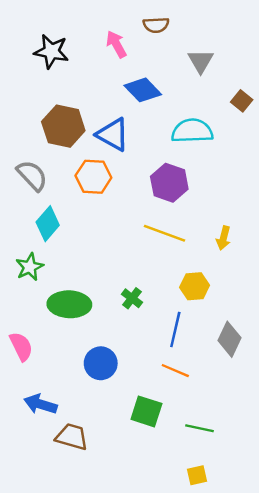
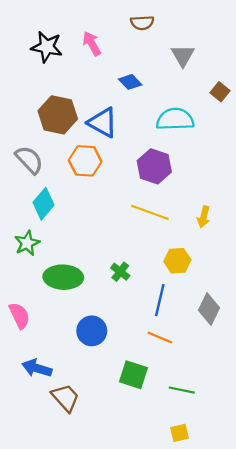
pink arrow: (116, 44) -> (92, 44), moved
blue diamond: (143, 90) -> (130, 82), size x0.7
brown trapezoid: (72, 437) -> (65, 398), turned 32

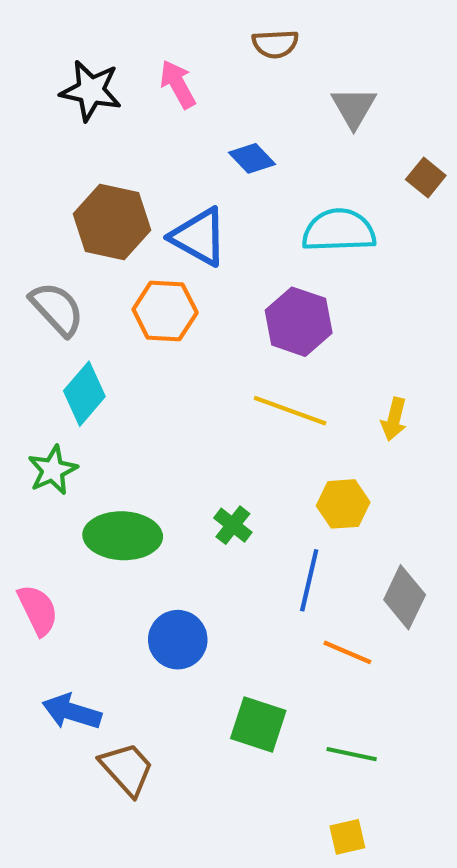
orange line: (160, 337) -> (347, 652), moved

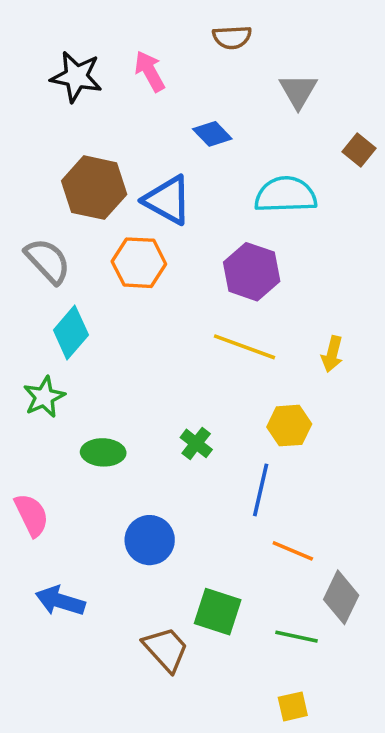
green ellipse: (123, 536) -> (103, 452), size x0.7
gray diamond: (405, 597) -> (341, 597), moved
brown trapezoid: (127, 769) -> (166, 649), moved

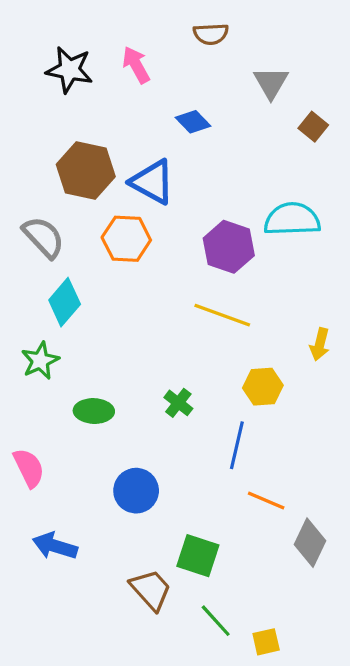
brown square: (359, 150) -> (313, 127), moved
cyan semicircle: (286, 195) -> (292, 219), moved
yellow arrow: (332, 354) -> (320, 344), moved
green line: (296, 637) -> (216, 621), moved, turned 36

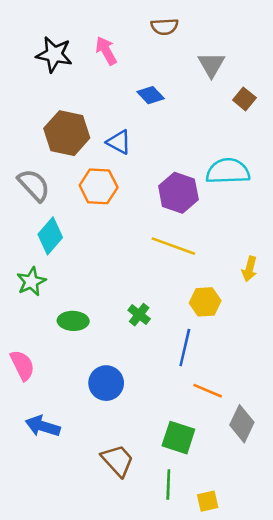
blue triangle: (152, 182) -> (119, 142), size x0.7
green square: (198, 556) -> (178, 438), moved
green line: (216, 621) -> (168, 485), turned 44

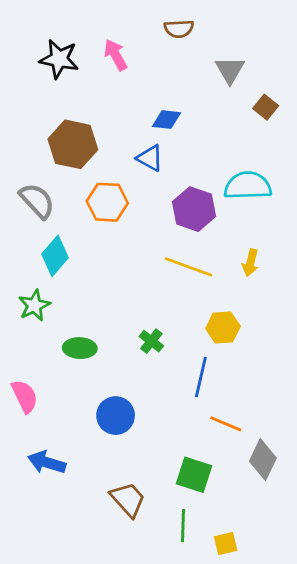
blue diamond: (151, 95) -> (166, 120), moved, turned -40
blue triangle: (119, 142) -> (150, 158), moved
yellow arrow: (249, 269) -> (250, 263), moved

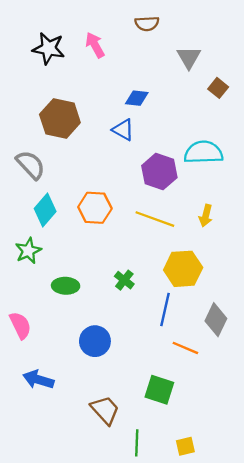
orange hexagon: (107, 202) -> (95, 208), moved
yellow hexagon: (223, 327) -> (183, 269), size x1.4
gray diamond: (263, 460) -> (216, 320), moved
green line: (183, 526) -> (137, 443), moved

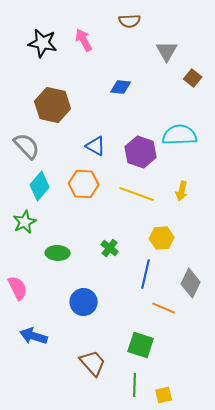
blue triangle: (123, 130) -> (96, 146), moved
yellow hexagon: (183, 269) -> (162, 238), size x0.7
green line: (137, 443) -> (135, 385), moved

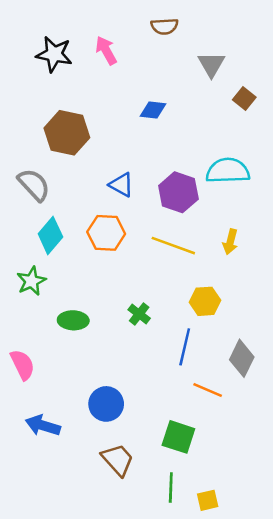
blue circle: (84, 302) -> (106, 404), moved

